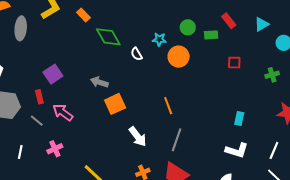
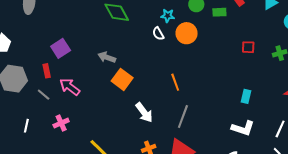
white semicircle: (137, 54) -> (158, 34), moved
red square: (234, 63) -> (248, 47), moved
orange square: (115, 104) -> (122, 79), turned -30

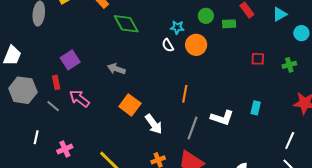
orange square: (122, 79) -> (130, 105), moved
orange line: (175, 82) -> (185, 94), turned 30
pink cross: (61, 123) -> (65, 149), moved
white L-shape: (243, 128) -> (222, 118), moved

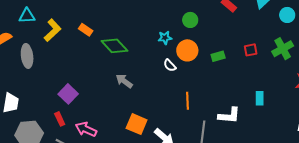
green rectangle: (229, 24) -> (218, 56), moved
white semicircle: (168, 45) -> (170, 65), moved
green cross: (289, 65) -> (283, 49), size x1.5
gray arrow: (116, 69) -> (124, 81), moved, turned 30

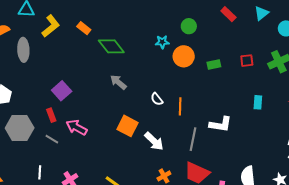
white semicircle: (170, 65) -> (157, 99), moved
cyan rectangle: (260, 98) -> (258, 102), moved

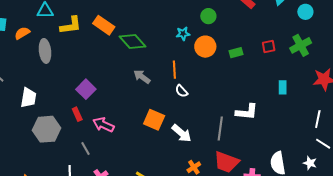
yellow L-shape: (51, 26) -> (71, 25), turned 35
orange rectangle: (84, 28) -> (104, 25), size x1.5
orange line: (180, 106) -> (174, 70), moved
gray line: (52, 139) -> (86, 148), moved, turned 32

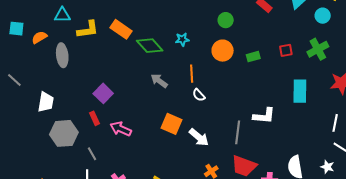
cyan star: (183, 34) -> (182, 39), moved
cyan rectangle: (283, 87) -> (300, 91), size x1.6
gray line: (86, 148) -> (92, 154), moved

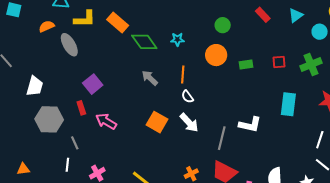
orange semicircle: (39, 37) -> (47, 26), moved
gray ellipse: (62, 55) -> (69, 45), moved, turned -30
white arrow: (199, 137) -> (189, 123), moved

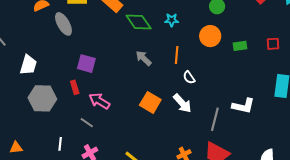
purple square: (93, 84) -> (86, 64), turned -36
white semicircle: (187, 97) -> (189, 77), moved
gray line: (75, 143) -> (87, 123), moved, turned -32

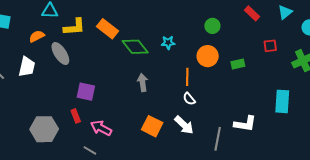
red square: (273, 44) -> (270, 46), moved
orange line: (177, 55) -> (187, 77), moved
gray arrow: (144, 58) -> (143, 82), turned 42
white trapezoid: (28, 65) -> (27, 67), moved

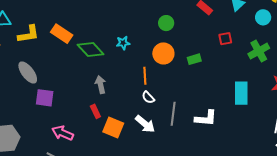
gray ellipse: (60, 53) -> (28, 73), moved
red rectangle: (76, 116) -> (95, 111), moved
gray line: (218, 139) -> (173, 114), moved

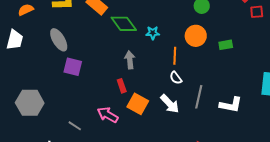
red square: (225, 39) -> (257, 12), moved
cyan star: (123, 43) -> (153, 33), moved
pink arrow: (63, 133) -> (108, 115), moved

